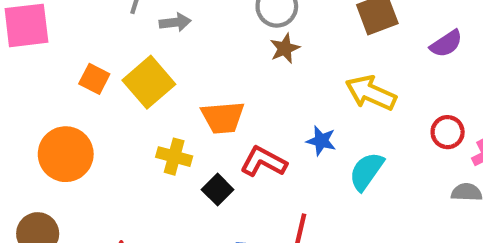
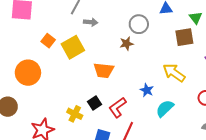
brown star: (285, 48) -> (127, 44), moved
yellow cross: (174, 157) -> (75, 114), moved
red L-shape: (263, 162) -> (117, 107), moved, turned -75

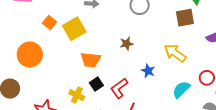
brown star: (127, 44) -> (127, 44), moved
orange trapezoid: (104, 70) -> (91, 60), moved
cyan semicircle: (165, 108) -> (181, 89), moved

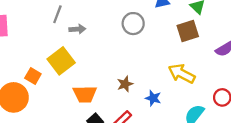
orange square: (50, 23) -> (33, 76), moved
brown star: (127, 44) -> (125, 84), moved

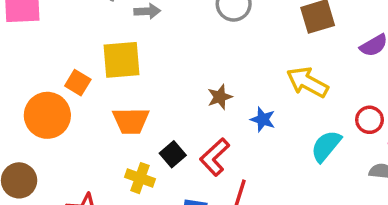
yellow square: (61, 61) -> (122, 60), turned 32
orange trapezoid: (85, 94) -> (131, 121), moved

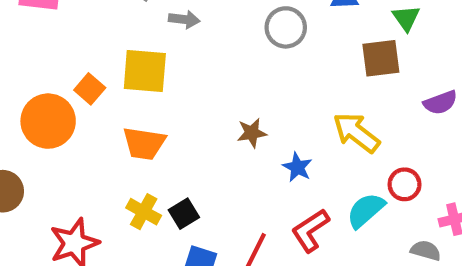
red circle: (369, 120) -> (405, 184), moved
black square: (173, 154) -> (184, 214), moved
red L-shape: (215, 157) -> (310, 230), moved

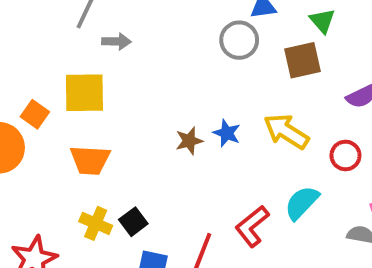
gray circle: (286, 27) -> (239, 40), moved
blue star: (297, 167) -> (227, 133), moved
red circle: (405, 184) -> (345, 155), moved

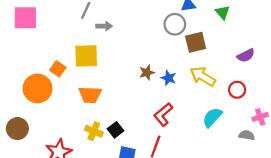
brown square: (302, 60) -> (196, 42), moved
brown star: (189, 141) -> (147, 72), moved
red L-shape: (252, 226) -> (163, 114), moved

